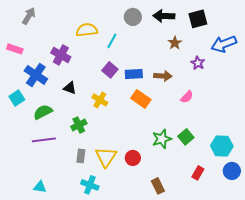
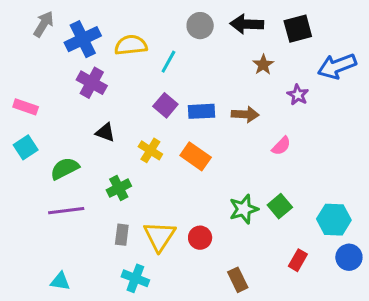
pink rectangle: (15, 49) -> (26, 107), moved
blue cross: (36, 75) -> (83, 39), moved, turned 30
orange rectangle: (141, 99) -> (196, 156), moved

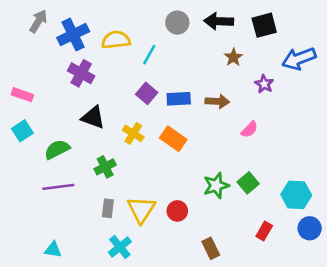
black triangle: (105, 132) -> (93, 117), size x1.4
cyan cross: (135, 278) -> (120, 247), turned 30

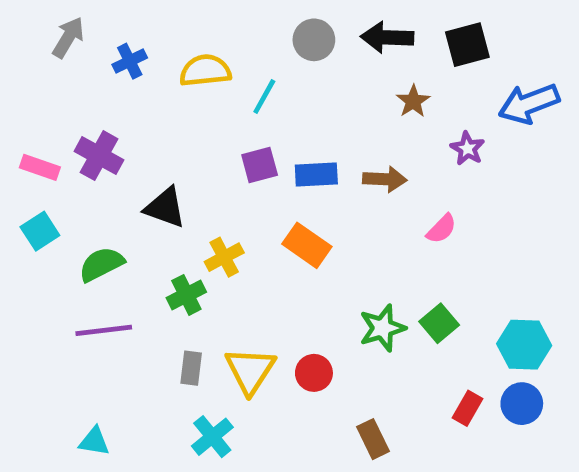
blue cross: (73, 35) -> (130, 61), size x0.6
purple cross: (81, 73) -> (99, 156), moved
purple square: (147, 93) -> (260, 165), turned 35
yellow cross: (133, 133) -> (224, 257), moved, turned 30
blue circle: (310, 228) -> (522, 404), moved

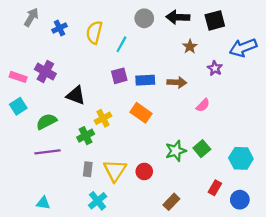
yellow semicircle: (205, 71) -> (94, 32), turned -70
blue circle: (522, 404) -> (240, 200), moved
brown rectangle: (373, 439) -> (171, 202), turned 70

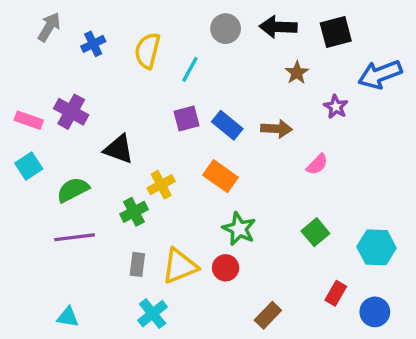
blue rectangle: (145, 80) -> (227, 125), turned 42
green star: (176, 151) -> (239, 229), moved, turned -30
yellow triangle: (115, 170) -> (180, 266), turned 35

